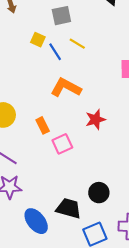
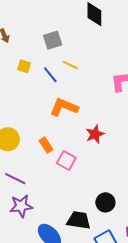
yellow square: (38, 40) -> (24, 66), moved
pink square: (62, 144) -> (66, 160), turned -30

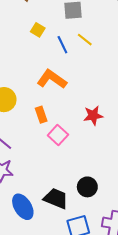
orange L-shape: (64, 107) -> (52, 79), moved

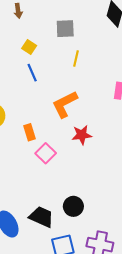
yellow line: (85, 40) -> (76, 58), turned 63
blue line: (62, 45) -> (32, 73), moved
orange L-shape: (52, 79) -> (65, 104), moved, turned -64

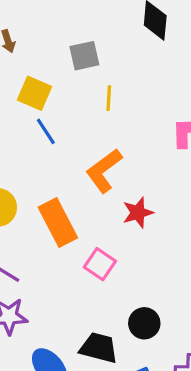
yellow square: (29, 47) -> (35, 93), size x1.5
orange rectangle: (30, 132) -> (58, 222), size x1.8
pink square: (46, 153) -> (100, 264), moved

